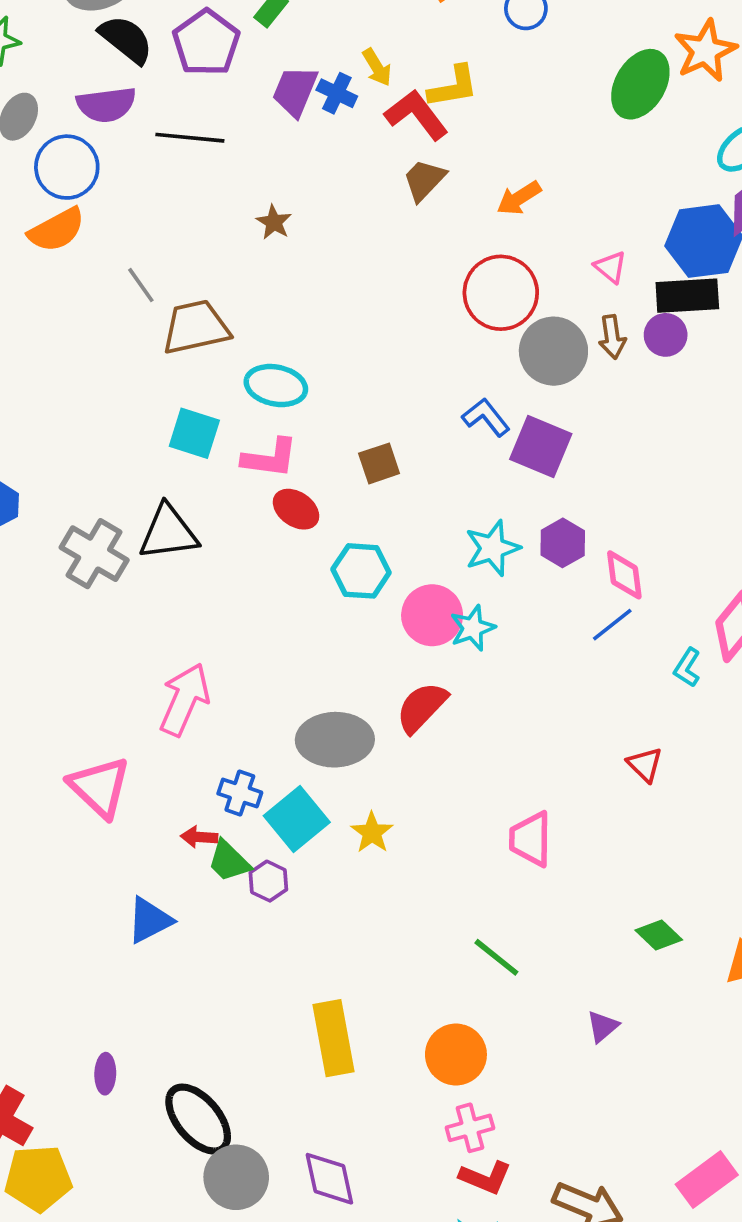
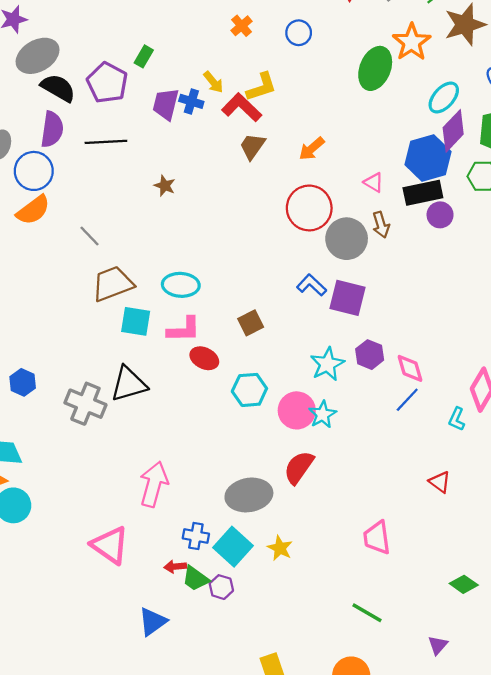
purple semicircle: (106, 105) -> (52, 129), turned -66
brown trapezoid: (196, 327) -> (113, 284), moved
purple circle: (666, 335) -> (440, 215), moved

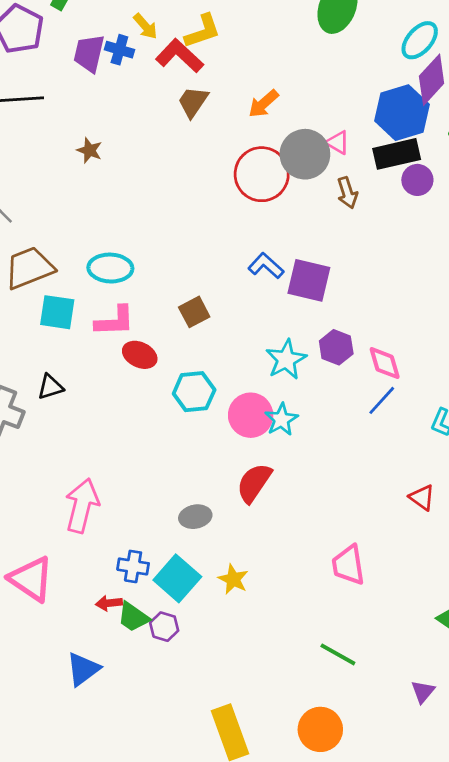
gray circle: (347, 239) -> (305, 154), moved
black triangle: (129, 384) -> (50, 387), size x0.6
gray ellipse: (249, 495) -> (195, 517), size x0.6

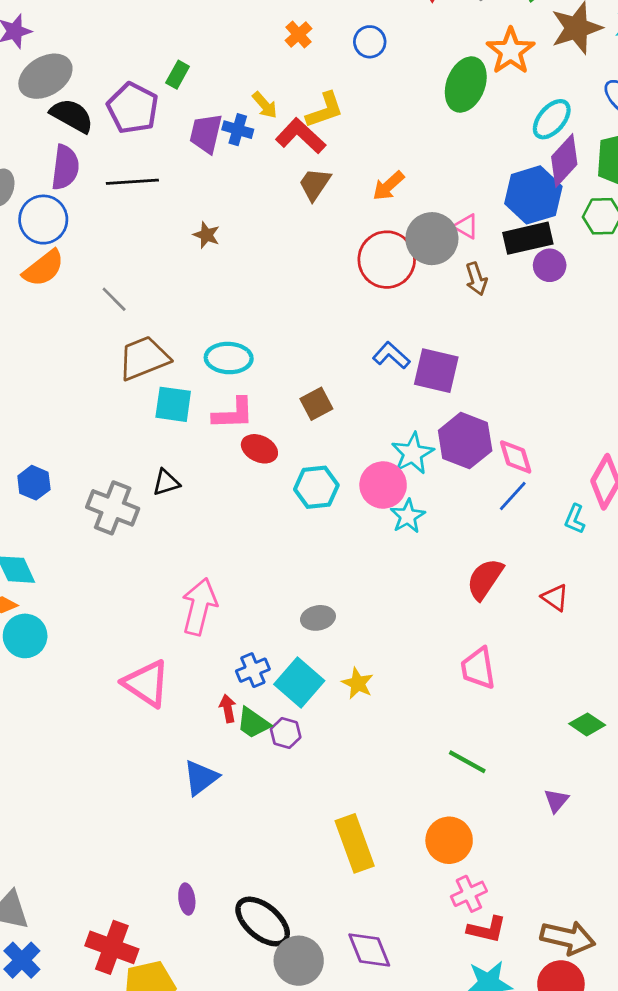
purple hexagon: (336, 347) -> (465, 441), size x1.5
pink circle: (251, 415) -> (383, 485), moved
red semicircle: (254, 483) -> (485, 579), moved
blue cross: (133, 566) -> (253, 670), turned -32
red arrow: (109, 603) -> (228, 709), turned 85

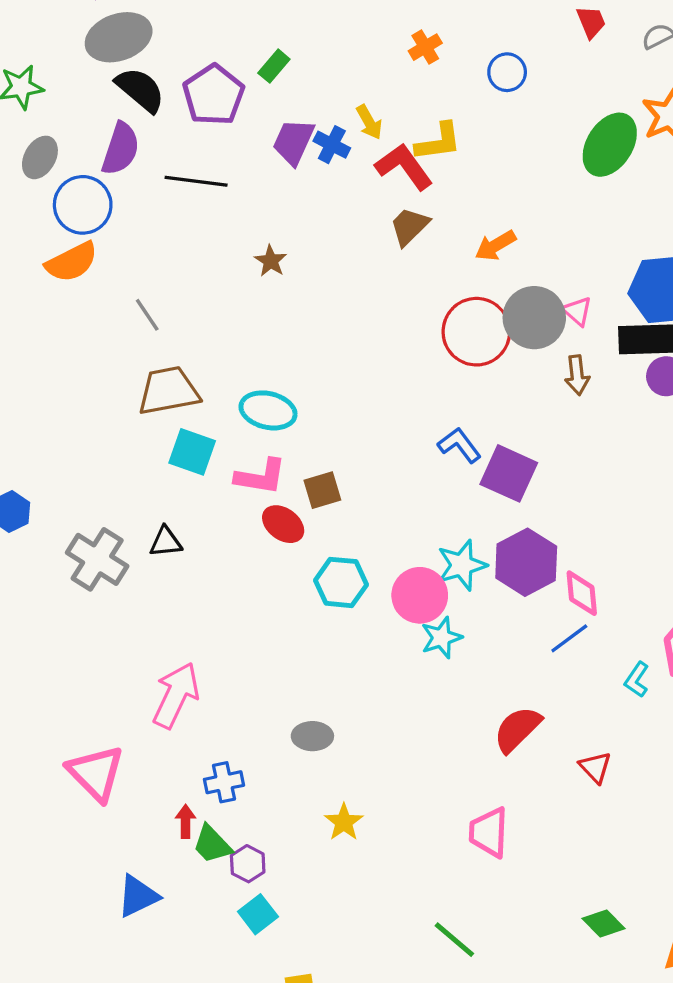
brown square: (316, 404) -> (322, 490), moved
cyan square: (299, 682) -> (258, 914), moved, size x0.7

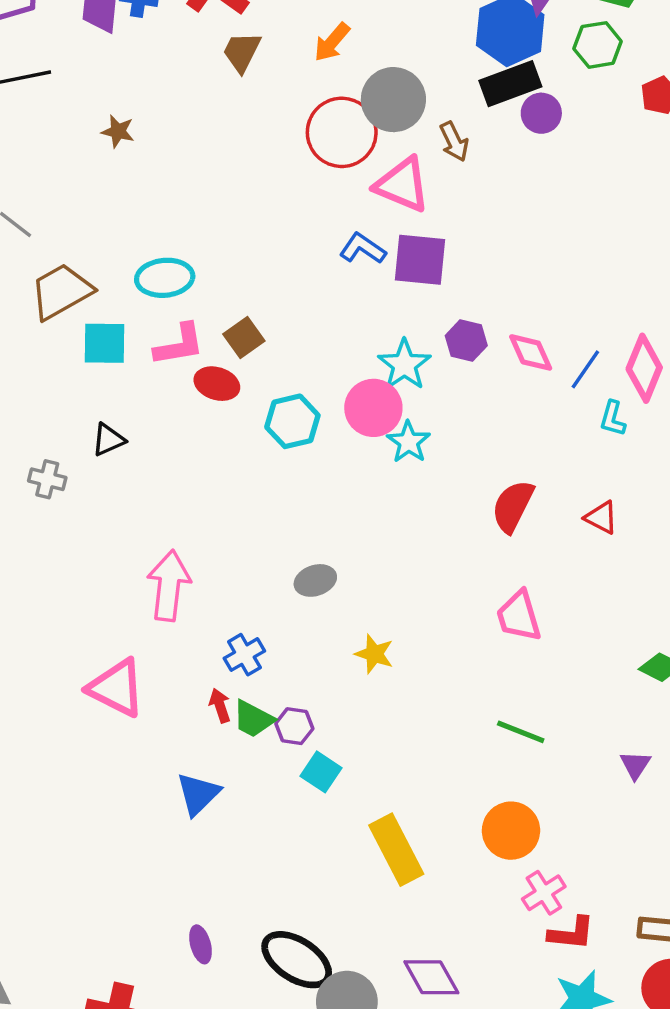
pink triangle: (577, 311) -> (402, 185), moved, size x1.8
gray cross: (97, 559) -> (47, 479), size x0.6
purple hexagon: (526, 562) -> (466, 341), size x0.6
blue line: (569, 638) -> (585, 369), moved

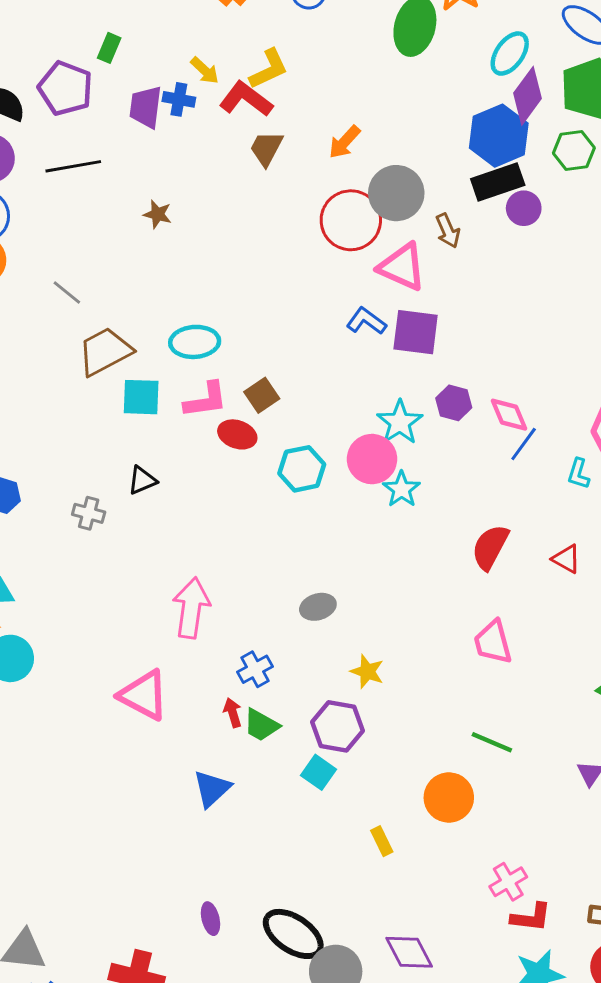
blue line: (585, 369) -> (524, 444), moved
purple hexagon: (294, 726) -> (337, 726), moved, size x1.6
orange circle: (511, 831) -> (449, 797), moved
yellow rectangle: (396, 850) -> (382, 841), size x0.5

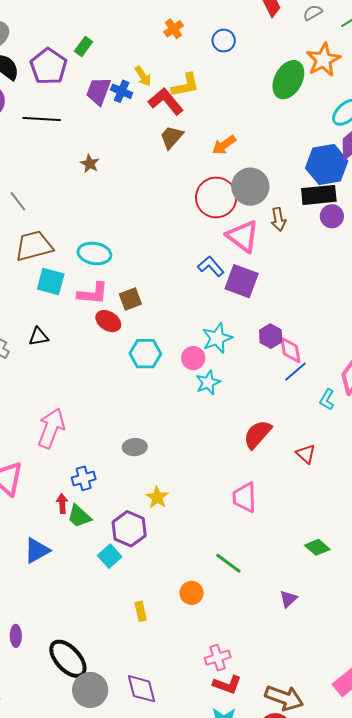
purple hexagon: (454, 403) -> (271, 336), moved
pink circle: (372, 459) -> (193, 358), size x0.7
orange circle: (449, 797) -> (192, 593), size x0.7

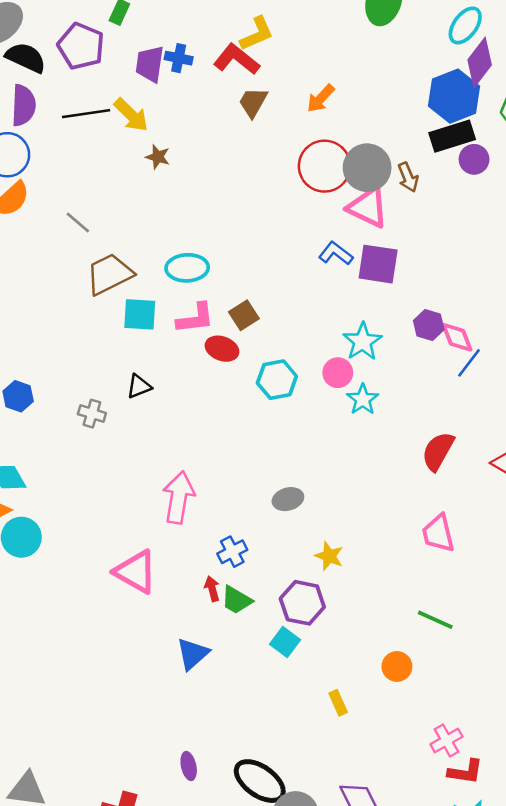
yellow arrow: (143, 76) -> (131, 115), moved, size x1.4
gray circle: (250, 187) -> (367, 168), moved

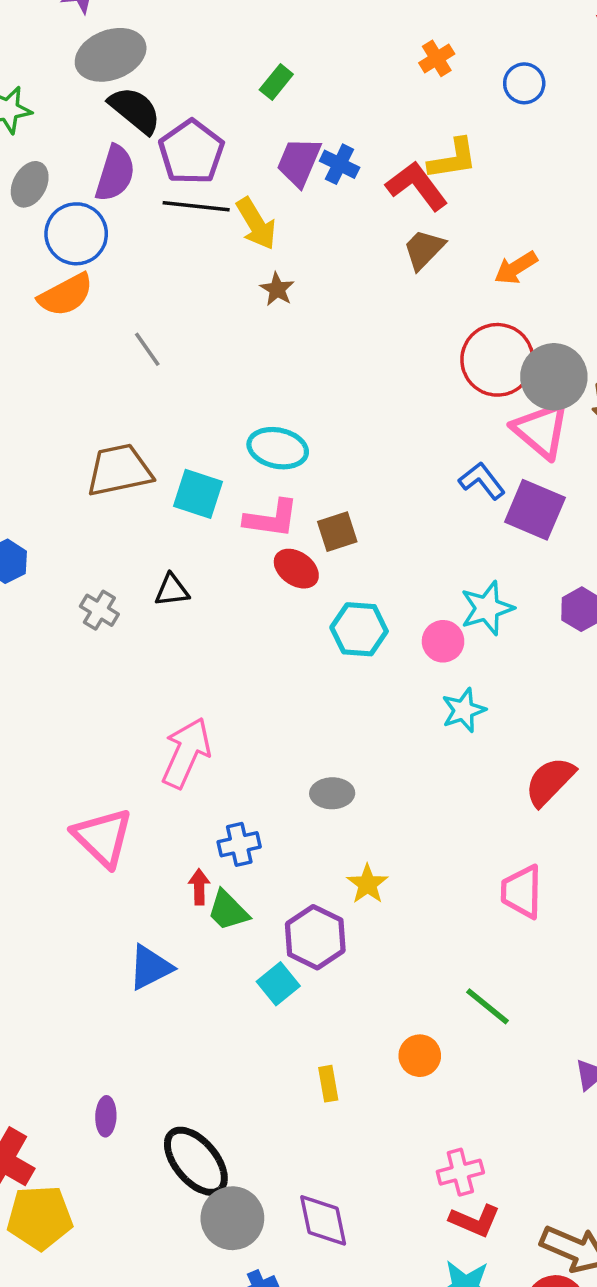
purple pentagon: (81, 46) -> (191, 152), moved
brown trapezoid: (109, 274) -> (119, 470), moved
cyan star: (363, 399) -> (464, 710), moved

